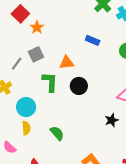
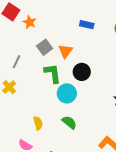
gray square: (36, 54) -> (45, 47), moved
orange triangle: (67, 62) -> (65, 51), turned -35
cyan circle: (26, 107) -> (67, 93), moved

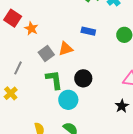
orange triangle: (65, 51) -> (66, 49), moved, turned 35

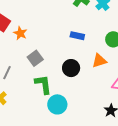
orange triangle: (66, 49) -> (99, 61), moved
black circle: (83, 78) -> (71, 68), moved

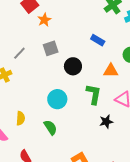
black circle: (71, 68) -> (73, 66), moved
green L-shape: (43, 84) -> (94, 94), moved

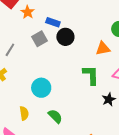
blue rectangle: (98, 40) -> (53, 22), moved
black circle: (73, 66) -> (65, 37), moved
cyan circle: (57, 99) -> (41, 88), moved

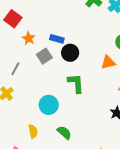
orange star: (28, 12) -> (29, 38), moved
green L-shape: (91, 75) -> (76, 83), moved

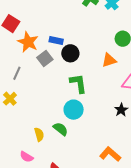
orange star: (29, 38) -> (28, 42), size x1.5
cyan circle: (49, 105) -> (74, 110), moved
green semicircle: (64, 133) -> (60, 129), moved

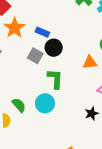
gray square: (45, 59) -> (35, 56), moved, turned -35
green semicircle: (60, 129) -> (19, 105), moved

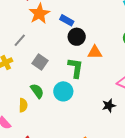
gray square: (35, 56) -> (40, 62), moved
orange triangle: (90, 62) -> (95, 52), moved

